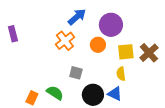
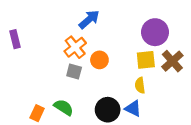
purple circle: (111, 25) -> (155, 32), moved
orange circle: (98, 45) -> (99, 60), moved
gray square: (76, 73) -> (74, 72), moved

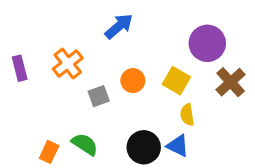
purple rectangle: (15, 39) -> (20, 68), moved
orange cross: (75, 47) -> (68, 63), moved
yellow square: (146, 60) -> (176, 81), moved, turned 36
gray square: (74, 72) -> (99, 96), turned -35

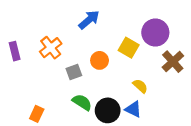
yellow square: (176, 81) -> (129, 48), moved
yellow semicircle: (187, 115) -> (140, 86), turned 140
green semicircle: (85, 144) -> (82, 102), moved

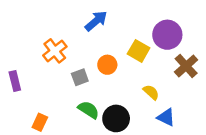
purple rectangle: (15, 51) -> (15, 81), moved
blue triangle: (133, 109) -> (166, 117), moved

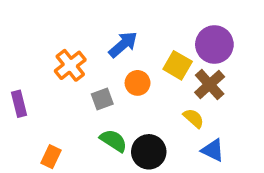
blue arrow: (96, 21) -> (123, 45), moved
brown cross: (186, 66) -> (210, 85), moved

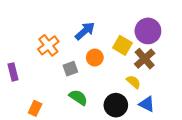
black circle: (149, 152) -> (116, 105), moved

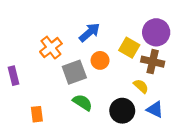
brown cross: (145, 59) -> (153, 62), turned -35
gray square: (70, 69) -> (74, 72), size x1.5
orange rectangle: (35, 108) -> (37, 114), turned -32

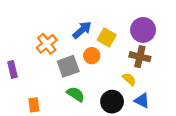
yellow square: (129, 48) -> (107, 37), moved

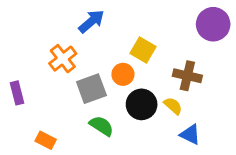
blue arrow: (82, 30) -> (91, 21), moved
purple circle: (143, 30) -> (213, 24), moved
black circle: (112, 102) -> (142, 104), moved
orange rectangle: (34, 105) -> (46, 140), turned -56

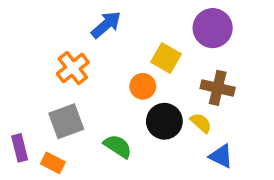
purple circle: (213, 24) -> (213, 28), moved
gray square: (91, 89) -> (66, 121), moved
purple rectangle: (17, 93) -> (20, 148), moved

